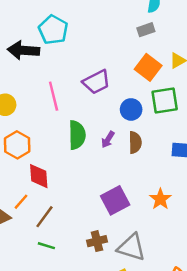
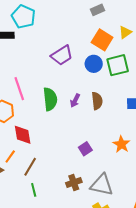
pink line: (54, 96) -> (19, 89), moved
blue circle: (131, 109) -> (94, 64), moved
purple square: (115, 200) -> (85, 149), size x0.6
green line: (46, 246) -> (34, 190), turned 64

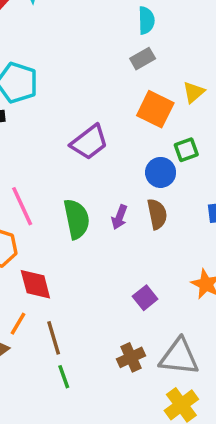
blue circle: (94, 64) -> (161, 172), moved
green square: (118, 65) -> (186, 150), size x0.6
brown line: (30, 167) -> (54, 338), turned -42

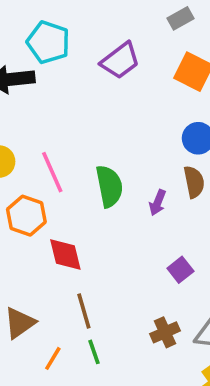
purple trapezoid: (89, 142) -> (120, 61), moved
purple arrow: (119, 217) -> (158, 203), moved
orange line: (18, 324) -> (53, 358), moved

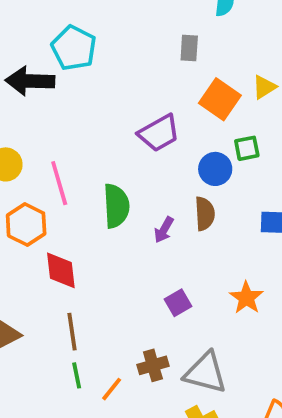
gray rectangle: (180, 18) -> (189, 48), moved, turned -65
purple trapezoid: (120, 61) -> (159, 133), moved
orange line: (53, 358) -> (112, 389), moved

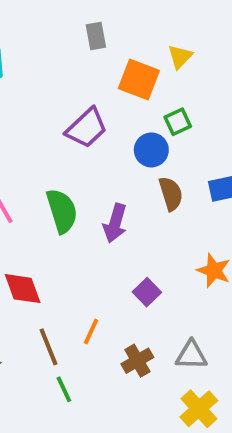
brown semicircle: (205, 214) -> (171, 194), moved
purple arrow: (164, 230) -> (115, 223), size x1.4
gray triangle: (205, 373) -> (191, 355), size x0.7
orange line: (112, 389) -> (91, 331), moved

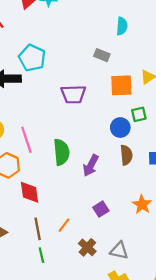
gray rectangle: (96, 36) -> (102, 55), turned -70
orange square: (139, 79) -> (121, 85), turned -35
purple trapezoid: (87, 128) -> (73, 94), moved, turned 30
brown cross: (137, 361) -> (87, 247), turned -30

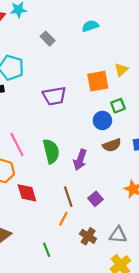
cyan semicircle: (122, 26) -> (90, 26), turned -105
gray rectangle: (102, 55) -> (48, 39), moved, turned 32
brown semicircle: (126, 155) -> (112, 145), turned 84
brown line: (38, 229) -> (68, 197), moved

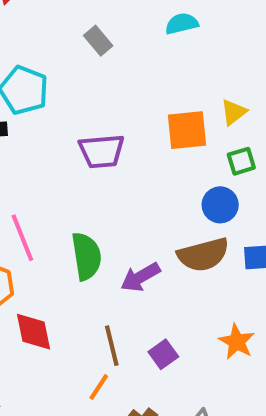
green square: (118, 106) -> (241, 161), moved
blue circle: (102, 120) -> (220, 205), moved
brown semicircle: (112, 145) -> (203, 255), size x1.4
purple arrow: (80, 160) -> (140, 277), turned 36

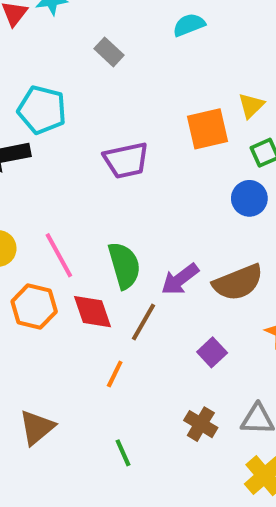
brown semicircle: (203, 255) -> (238, 282), moved
red diamond: (33, 332) -> (92, 312), moved
brown line: (112, 346) -> (143, 322), moved, turned 51
orange line: (99, 387) -> (115, 374), moved

